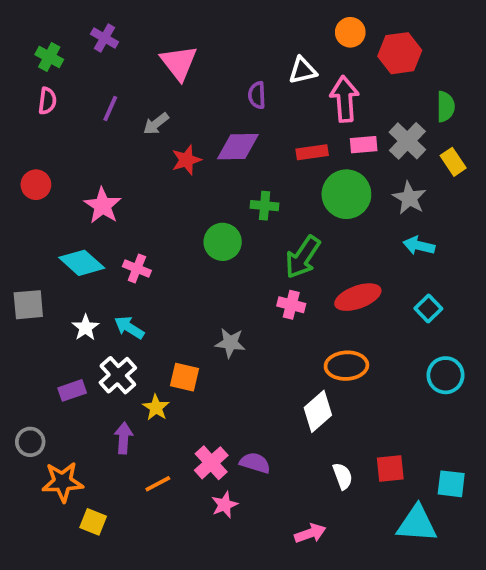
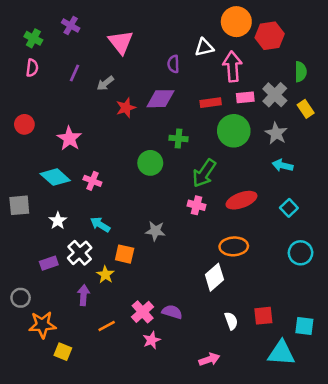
orange circle: (350, 32) -> (236, 22), size x1.5
cyan arrow: (129, 328) -> (100, 225), moved

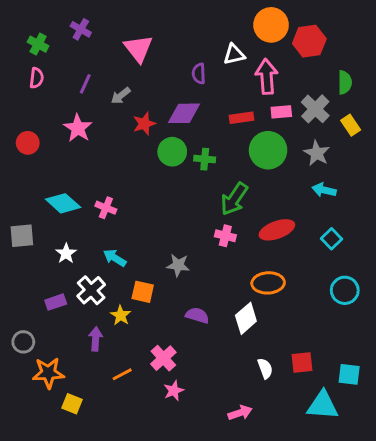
pink star: (69, 138) -> (78, 128), moved
green circle: (150, 163) -> (172, 152), moved
purple semicircle: (172, 312) -> (197, 315), moved

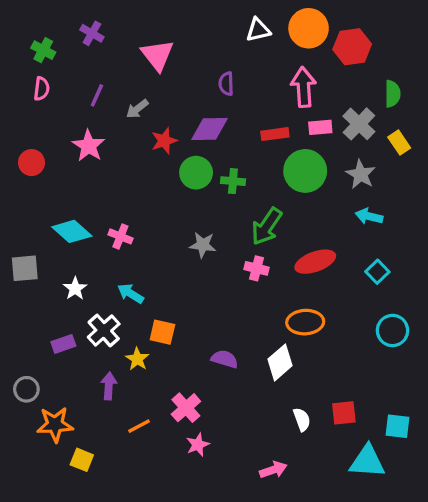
white triangle: (234, 54) -> (258, 30), moved
gray star: (178, 265) -> (203, 245), moved

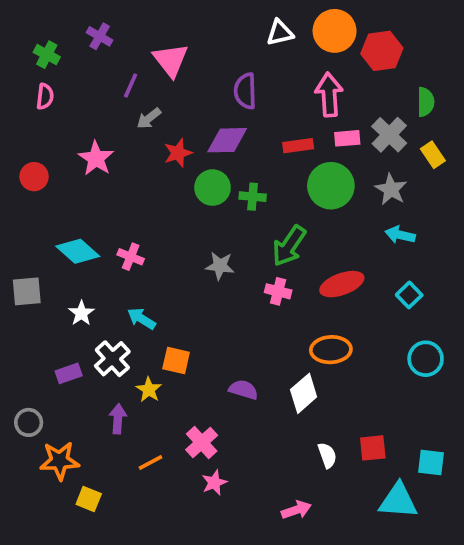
purple semicircle: (226, 84) -> (245, 91), size x1.4
purple line: (97, 95) -> (131, 86), moved

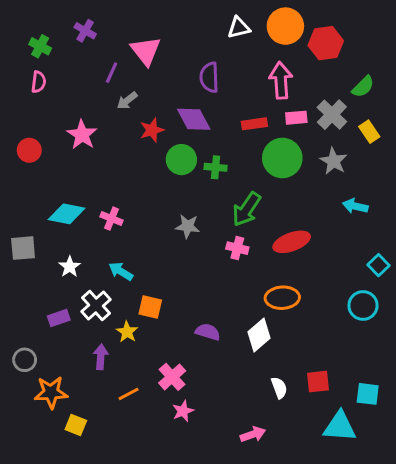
green semicircle: (426, 102) -> (363, 87), turned 45
purple diamond: (227, 140) -> (194, 119), turned 63
cyan arrow: (400, 235) -> (355, 206), moved
cyan diamond: (78, 251) -> (67, 214), turned -30
cyan square: (409, 295) -> (379, 265), moved

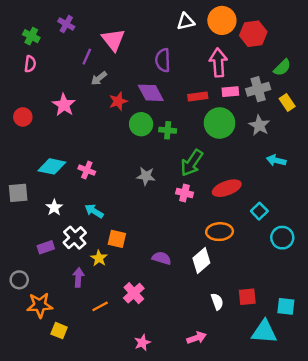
gray cross: (332, 115) -> (258, 89), turned 30
cyan square: (379, 265) -> (259, 211), moved
pink star: (183, 411) -> (142, 343), moved

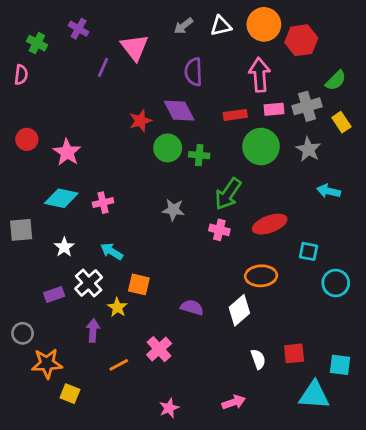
pink semicircle: (30, 64) -> (21, 75), moved
gray arrow: (99, 78) -> (183, 26), moved
pink star: (64, 105) -> (67, 152), moved
pink cross: (87, 170) -> (103, 203), turned -35
cyan square: (259, 211) -> (308, 251), turned -35

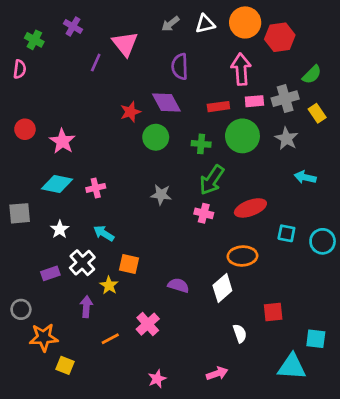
green cross: (199, 155) -> (201, 144), moved
cyan circle: (336, 283) -> (323, 241), moved
red square: (294, 353) -> (273, 312), moved

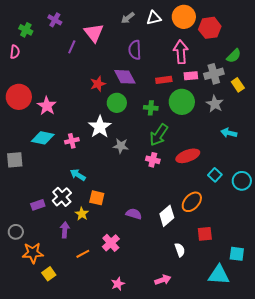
red circle: (25, 129) -> (19, 97), size x1.6
white star: (60, 229) -> (100, 127), moved, size x1.6
cyan square: (286, 233) -> (215, 175), turned 32
orange ellipse: (242, 256) -> (192, 202), moved, turned -45
yellow square: (65, 365) -> (49, 274), turned 32

